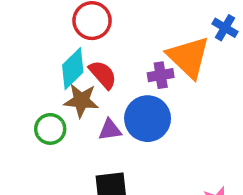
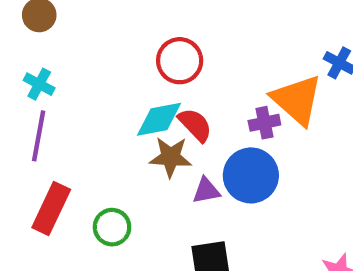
cyan diamond: (73, 69) -> (159, 119), turned 36
green circle: (50, 129) -> (112, 227), moved

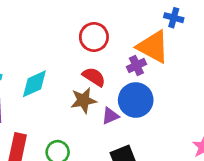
red circle: (180, 61) -> (94, 37), moved
cyan diamond: (159, 119) -> (34, 84), moved

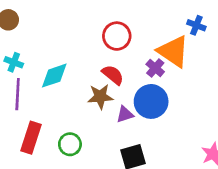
purple cross: (136, 66) -> (155, 68), turned -30

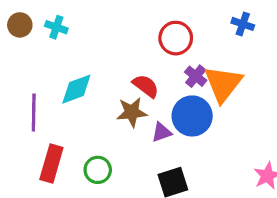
red circle: (117, 36) -> (176, 38), moved
orange triangle: (173, 51) -> (223, 84), moved, turned 36
cyan cross: (14, 62) -> (56, 27), moved

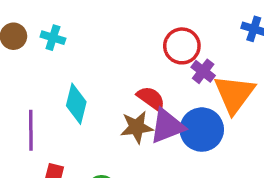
purple cross: (196, 76) -> (203, 71), moved
cyan diamond: (76, 89) -> (76, 104), turned -54
purple triangle: (162, 132) -> (167, 126), moved, size x1.6

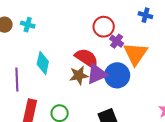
red semicircle: (151, 98) -> (87, 58), size x1.4

